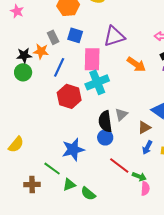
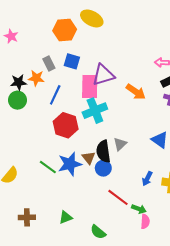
purple triangle: (114, 36) -> (103, 75), moved
brown triangle: (144, 127) -> (89, 158), moved, turned -40
blue star: (73, 149) -> (70, 164), moved
green line: (52, 169) -> (48, 167), moved
green semicircle: (88, 194) -> (98, 232), moved

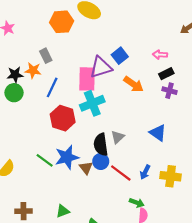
blue square: (72, 61) -> (120, 56), moved, turned 35
brown triangle: (89, 158) -> (86, 168), moved
red line: (118, 197) -> (121, 173), moved

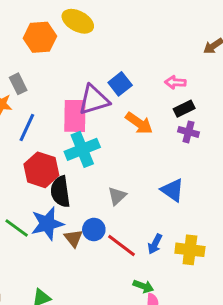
black semicircle: (101, 145) -> (60, 192), moved

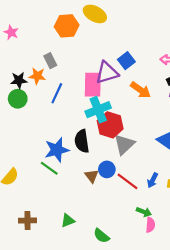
red hexagon: (41, 170) -> (110, 125), moved
gray triangle: (117, 196) -> (124, 144), size x1.5
blue star: (47, 224) -> (57, 150), moved

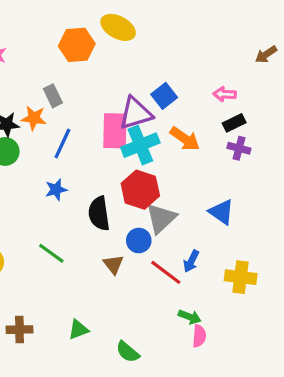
cyan cross: (98, 110) -> (140, 145), moved
blue star: (57, 150) -> (56, 190), moved, size x0.6
blue circle: (107, 169) -> (139, 241), moved
blue arrow: (153, 180) -> (191, 261), moved

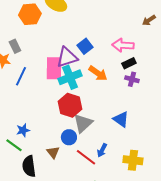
pink arrow: (225, 94) -> (123, 45), size x1.5
blue star: (56, 190) -> (23, 130), moved
black semicircle: (99, 213) -> (29, 166), moved

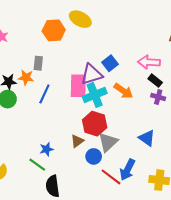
gray rectangle: (15, 46) -> (38, 63), turned 32
black rectangle: (129, 63) -> (155, 81), turned 64
blue arrow: (102, 150) -> (127, 170), size x1.5
brown triangle: (53, 152) -> (77, 141), moved, turned 32

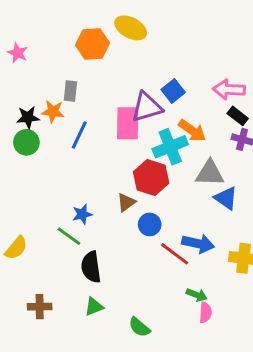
cyan cross: (95, 95) -> (170, 147), moved
gray triangle: (108, 142) -> (210, 173), moved, turned 45
blue arrow: (127, 170) -> (198, 244), turned -105

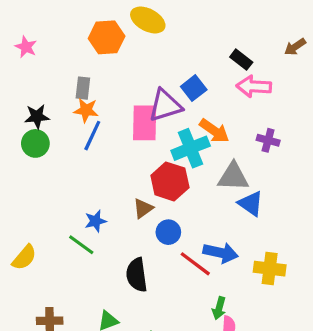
orange star: (53, 112) -> (86, 110), moved
black rectangle: (238, 116) -> (241, 60), moved
black semicircle: (91, 267) -> (137, 275), moved
green arrow: (197, 295) -> (219, 308), turned 84

